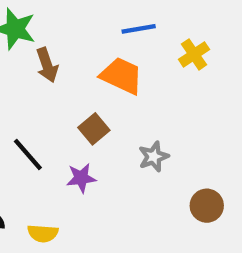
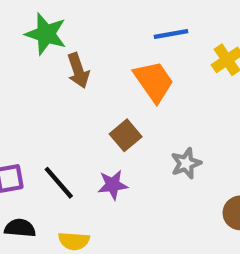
orange trapezoid: (122, 76) -> (154, 81), turned 30
black line: (28, 155) -> (59, 183), moved

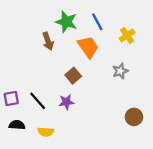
green star: (46, 34) -> (66, 22), moved
blue line: (171, 34) -> (97, 22), turned 72
gray star: (186, 163) -> (120, 71), moved

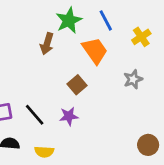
green star: (66, 22) -> (69, 20), turned 30
brown arrow: (48, 41) -> (47, 44), turned 36
brown circle: (134, 117) -> (148, 145), moved

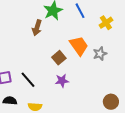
orange trapezoid: (95, 51) -> (79, 46), moved
purple star: (69, 116) -> (62, 81), moved

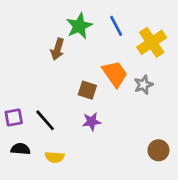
yellow cross: (106, 23) -> (152, 42), size x1.5
brown square: (59, 58) -> (87, 90), turned -32

